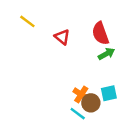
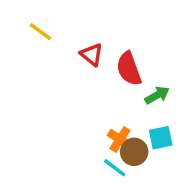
red semicircle: (100, 33) -> (129, 69), moved
green arrow: (106, 54) -> (157, 95), moved

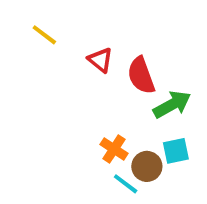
green arrow: (157, 95) -> (172, 104), size x1.4
orange cross: (120, 139) -> (114, 149), moved

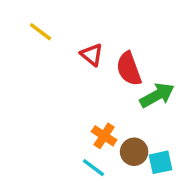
cyan square: (176, 151) -> (161, 162), moved
cyan line: (126, 184) -> (93, 168), moved

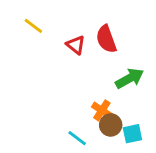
red semicircle: (129, 69) -> (106, 39), moved
orange cross: (104, 136) -> (102, 110), moved

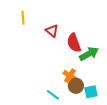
yellow line: (33, 26) -> (23, 18), turned 48
red semicircle: (106, 39) -> (74, 43), moved

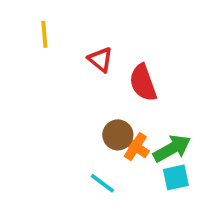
green arrow: (89, 54) -> (172, 148), moved
brown circle: (76, 86) -> (118, 135), moved

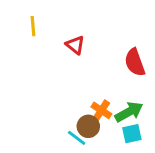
red semicircle: (143, 83) -> (135, 62), moved
brown circle: (118, 135) -> (88, 126), moved

